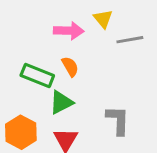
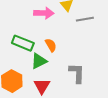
orange semicircle: (70, 67) -> (51, 45), moved

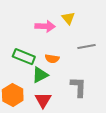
gray line: (85, 19) -> (87, 47), moved
orange semicircle: (51, 45) -> (52, 59), turned 128

